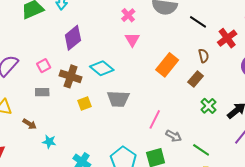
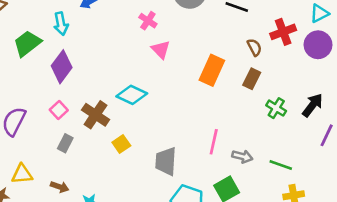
purple diamond: (73, 38) -> (62, 67), moved
red cross: (227, 38) -> (283, 32), moved, turned 30
brown cross: (71, 76) -> (96, 115), turned 30
gray rectangle: (42, 92) -> (65, 143), turned -48
gray trapezoid: (118, 99) -> (166, 161), moved, turned 105

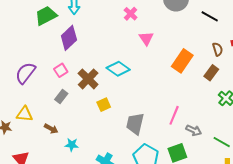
pink cross: (148, 21) -> (131, 14), moved

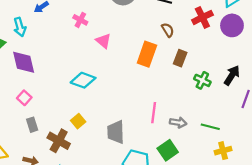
purple diamond: (69, 38) -> (24, 62), turned -45
brown semicircle: (218, 49) -> (168, 30), moved
brown cross: (88, 79) -> (59, 141), moved
gray rectangle: (61, 96) -> (32, 125), turned -40

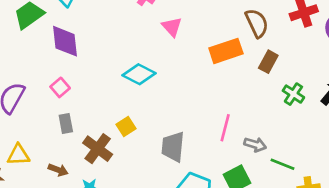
brown semicircle: (168, 30) -> (257, 23), size x1.5
orange rectangle: (147, 54) -> (226, 51), turned 45
green line: (210, 127) -> (283, 164), moved

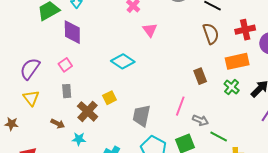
orange rectangle: (226, 51) -> (237, 61), moved
brown rectangle: (268, 62) -> (200, 76), moved, turned -56
yellow triangle: (18, 155) -> (31, 98), moved, turned 48

